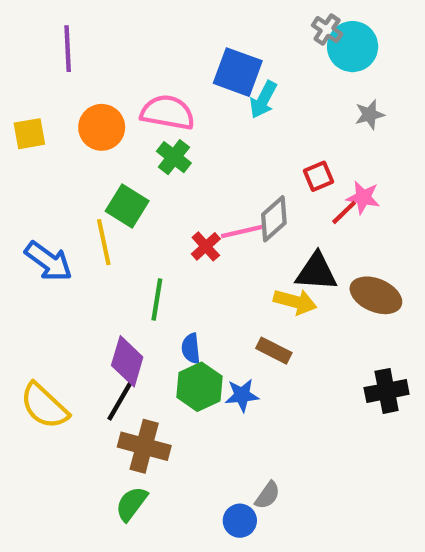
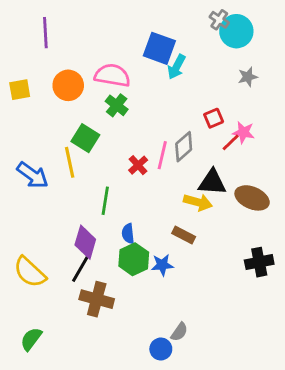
pink line: (242, 232) -> (162, 155), turned -64
green semicircle: (131, 504) -> (31, 339), moved

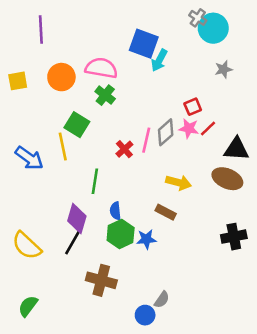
pink star: (243, 132) -> (189, 129), moved
black triangle: (212, 182) -> (236, 149), moved
brown cross: (97, 299) -> (101, 280), moved

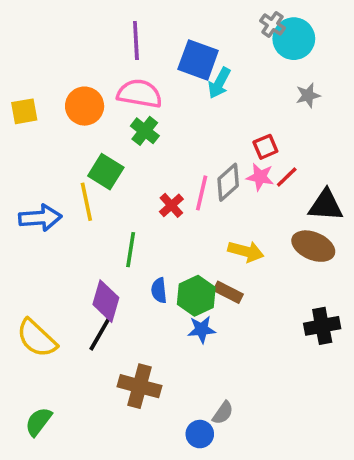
purple line: (41, 29) -> (136, 40), moved
blue arrow: (29, 158) -> (40, 218), turned -40
green hexagon: (121, 234) -> (196, 296), moved

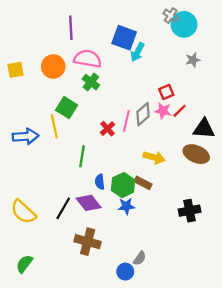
purple line: (136, 40) -> (71, 28), moved
purple diamond: (106, 301) -> (89, 203), moved, turned -55
black cross: (322, 326) -> (190, 211), moved

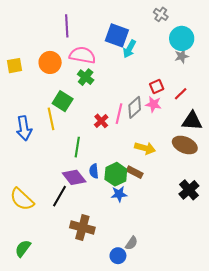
cyan circle: (184, 24) -> (182, 38), moved
red line: (180, 111) -> (181, 94), moved
blue arrow: (25, 136) -> (24, 128), turned 85
purple diamond: (89, 203) -> (74, 177), moved
black cross: (190, 211) -> (189, 190), moved, turned -30

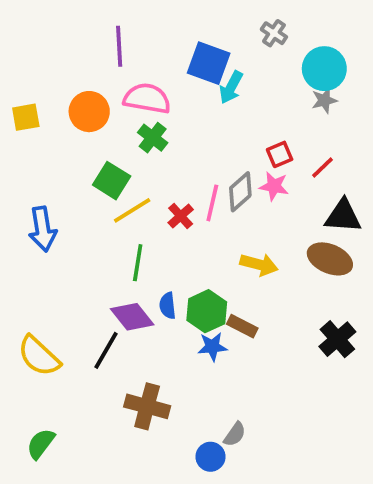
gray cross: (161, 14) -> (274, 33), moved
yellow line: (51, 119) -> (132, 210), moved, turned 70
brown rectangle: (135, 172) -> (242, 326), moved

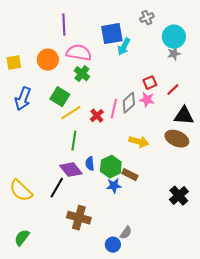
gray cross: (274, 33) -> (147, 18), turned 32
blue square: (209, 63) -> (112, 34), turned -30
blue arrow: (43, 229) -> (23, 99), moved, turned 30
black cross: (337, 339) -> (179, 196), moved

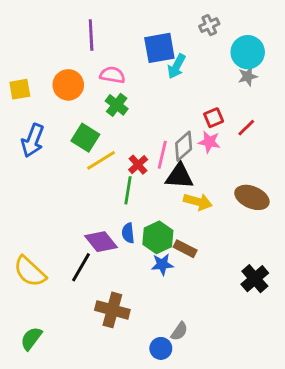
pink semicircle: (79, 53) -> (112, 75), size x0.7
black triangle: (184, 116) -> (179, 176), moved
green line: (74, 141) -> (128, 190), moved

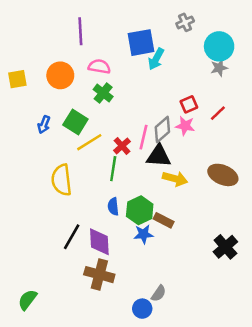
blue arrow: (33, 140) -> (44, 125), moved, size x0.6
purple diamond: (101, 242) -> (99, 242), moved, turned 36
yellow semicircle: (30, 271) -> (62, 180), moved, turned 40

